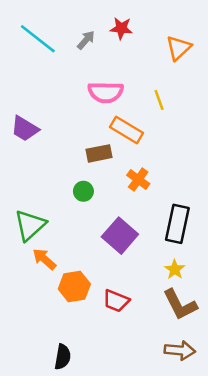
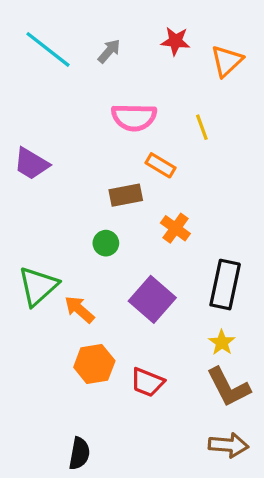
red star: (121, 28) -> (175, 41), moved
orange rectangle: (126, 130) -> (161, 165), size x0.7
orange arrow: (44, 259) -> (79, 309), moved

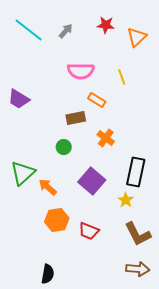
yellow star: (222, 342) -> (126, 200), moved

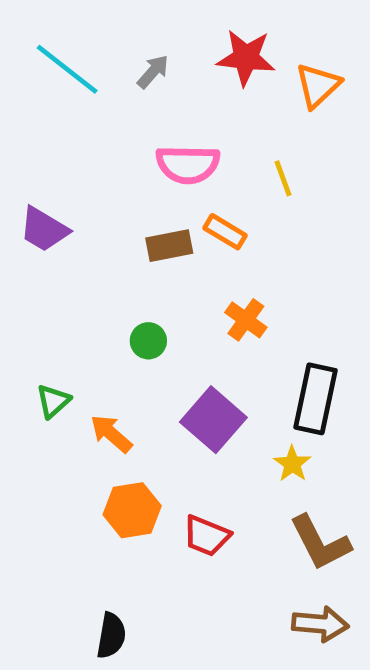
red star: (106, 25) -> (246, 58), size x1.4
brown rectangle: (76, 118) -> (169, 246), moved
green triangle: (23, 173) -> (53, 401), size x0.6

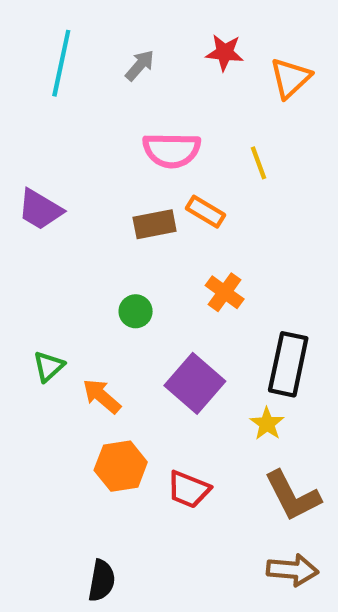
red star: (246, 58) -> (225, 53), size x0.7
cyan line: (67, 69) -> (61, 63), turned 64

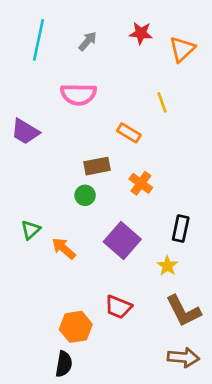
pink semicircle: (172, 150) -> (78, 94), moved
brown rectangle: (155, 224) -> (97, 166), moved
black rectangle: (288, 364) -> (181, 229), size x0.7
orange hexagon: (121, 466) -> (76, 327), moved

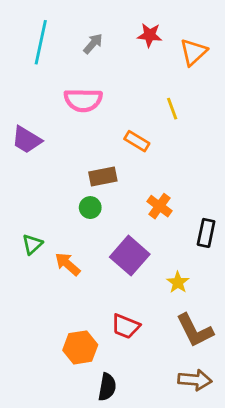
orange cross: (141, 183) -> (159, 206), moved
black rectangle: (181, 229) -> (206, 233), moved
black semicircle: (64, 364) -> (107, 387), moved

